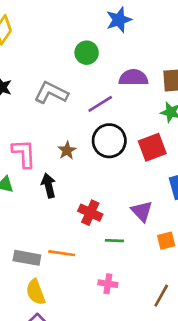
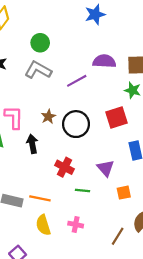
green circle: (87, 53) -> (40, 43), moved
black circle: (109, 141) -> (76, 124), moved
yellow semicircle: (36, 292) -> (43, 225), moved

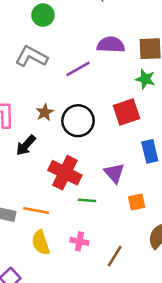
green circle: (40, 43) -> (43, 15), moved
black arrow: (32, 144) -> (26, 145), turned -126
red cross: (64, 167) -> (65, 173), size x1.4
brown line: (118, 236) -> (115, 256), moved

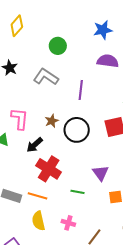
purple semicircle: (111, 45) -> (108, 61), moved
purple line: (78, 69) -> (81, 90), turned -60
red cross: (65, 173) -> (49, 169), moved

